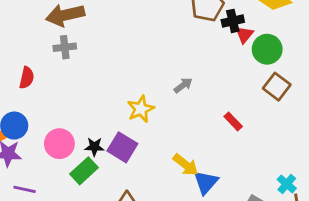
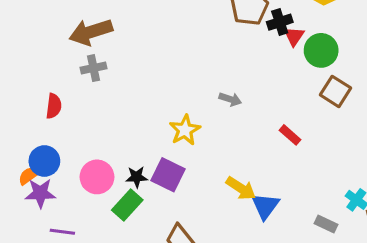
gray arrow: (183, 85) -> (230, 99), turned 60

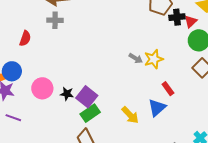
red triangle: (294, 36) -> (191, 21), moved
yellow star: (185, 130) -> (154, 59), moved
green rectangle: (127, 205) -> (90, 113), moved
blue triangle: (265, 206) -> (157, 108), moved

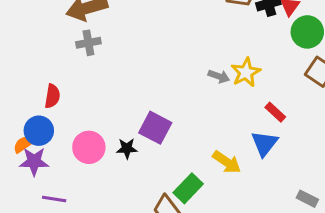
red semicircle: (25, 38) -> (52, 96), moved
purple square: (87, 97) -> (155, 128), moved
green rectangle: (90, 113) -> (188, 188), moved

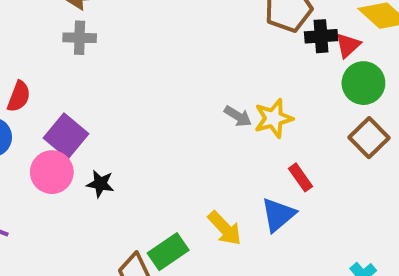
purple square: (155, 128) -> (66, 136), moved

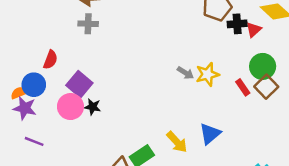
green circle: (363, 83) -> (263, 66), moved
red rectangle: (301, 177) -> (243, 87), moved
black star: (100, 184) -> (93, 107), moved

